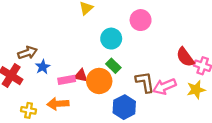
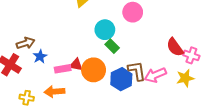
green rectangle: (113, 66) -> (112, 46), moved
blue hexagon: (124, 107) -> (121, 79), moved

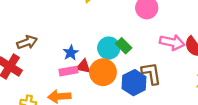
cyan circle: (105, 30) -> (109, 48), moved
blue star: (40, 56) -> (71, 53), moved
pink arrow: (155, 75) -> (172, 42), moved, turned -145

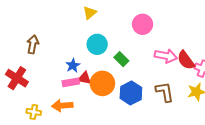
brown arrow: (27, 42) -> (33, 44), moved, turned -60
cyan circle: (109, 48) -> (97, 44), moved
brown L-shape: (151, 73) -> (165, 92), moved

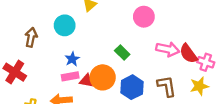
cyan circle: (97, 44) -> (65, 25), moved
red triangle: (84, 78) -> (86, 81), moved

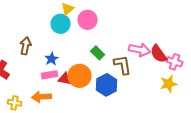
pink circle: (144, 17) -> (88, 20), moved
cyan circle: (65, 25) -> (61, 24), moved
brown arrow: (31, 37) -> (26, 46), moved
brown L-shape: (167, 86) -> (123, 65), moved

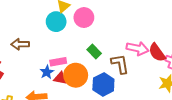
brown arrow: (26, 46) -> (20, 44), turned -102
blue star: (52, 59) -> (47, 72), moved
pink rectangle: (50, 75) -> (58, 62), moved

